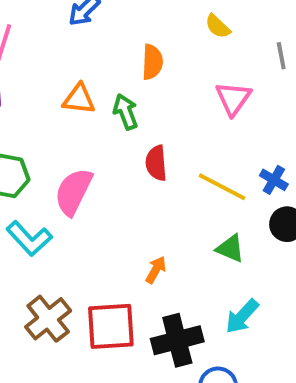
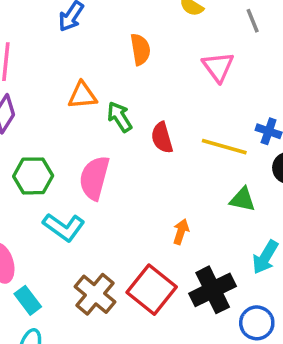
green arrow: (126, 112) -> (120, 117), moved
red square: (111, 326) -> (152, 290), turned -36

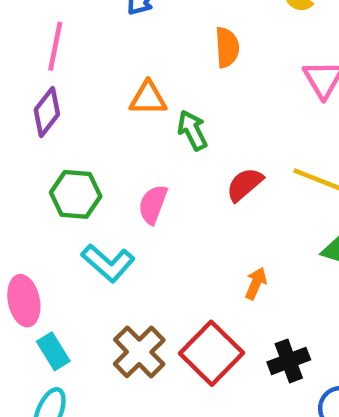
red semicircle: (162, 138) -> (245, 184), moved, turned 60
pink semicircle: (94, 178) -> (153, 204), size x0.7
black cross: (213, 290) -> (289, 361), size x0.7

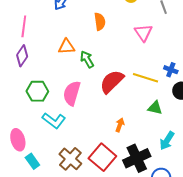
red semicircle: (245, 184) -> (112, 82), size x1.5
pink semicircle: (153, 204) -> (72, 93), size x1.4
black cross: (289, 361) -> (137, 158), size x1.5

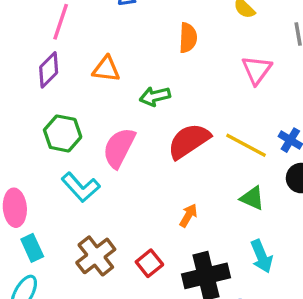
orange triangle: (66, 47) -> (106, 69), moved
green arrow: (87, 59) -> (155, 96), turned -84
cyan arrow: (167, 141) -> (262, 256), turned -66
red square: (102, 157) -> (149, 263), size x0.6

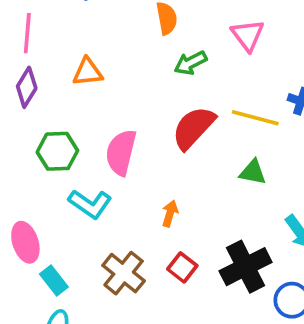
green arrow: (155, 96) -> (191, 63), moved
green triangle: (252, 198) -> (253, 172), moved
orange arrow: (188, 215) -> (170, 213), moved

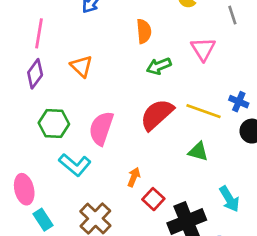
orange triangle: (88, 72) -> (81, 66), turned 45
red square: (182, 267) -> (153, 199), moved

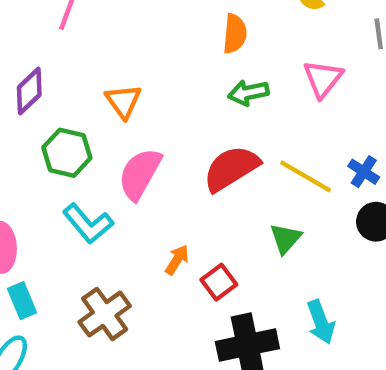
orange triangle: (81, 66) -> (123, 101), moved
purple diamond: (35, 74) -> (29, 91), moved
green triangle: (198, 152) -> (286, 238), turned 45
red square: (153, 199) -> (219, 282), moved

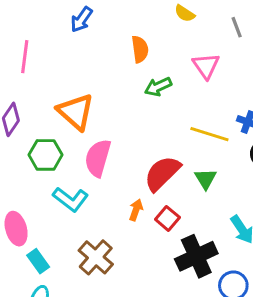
orange triangle: (123, 101) -> (76, 112), size x1.5
red semicircle: (231, 168) -> (162, 173), moved

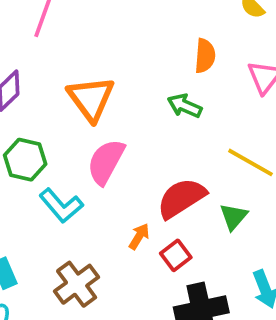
orange semicircle: (140, 49) -> (205, 56), moved
green arrow: (158, 87) -> (185, 106), moved, turned 36
green hexagon: (46, 155) -> (25, 160), moved

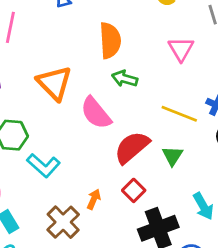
orange semicircle: (205, 56) -> (110, 40), moved, size x1.4
pink semicircle: (106, 162) -> (96, 113), moved, turned -60
orange arrow: (139, 236) -> (94, 199), moved

